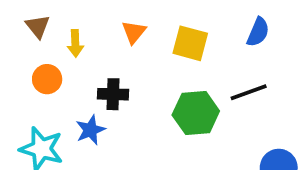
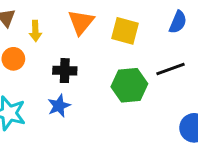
orange triangle: (134, 32) -> (81, 22), size x1.4
blue star: (90, 130) -> (59, 106), moved

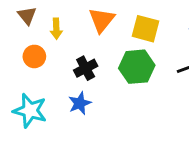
black cross: (65, 71) -> (86, 68), turned -30
green hexagon: (129, 85) -> (137, 67), moved

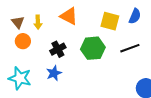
brown triangle: (27, 16) -> (18, 22), moved
orange triangle: (102, 20) -> (69, 16), turned -42
yellow square: (146, 29) -> (110, 21), moved

